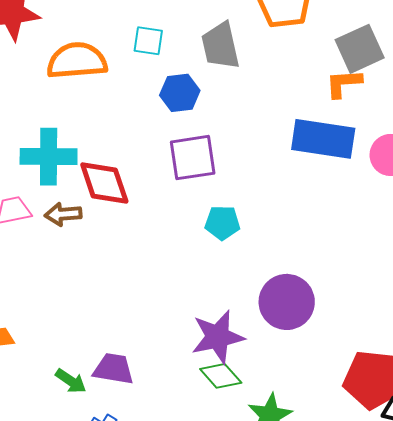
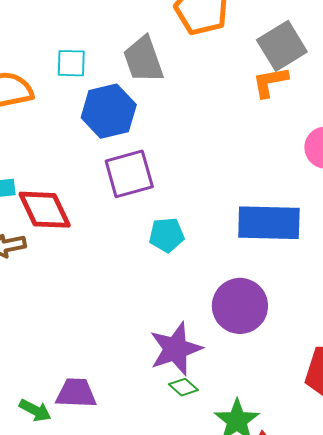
blue hexagon: (180, 93) -> (109, 111), size x1.4
blue rectangle: (323, 139) -> (269, 223), moved
green diamond: (221, 376) -> (183, 387), size x0.7

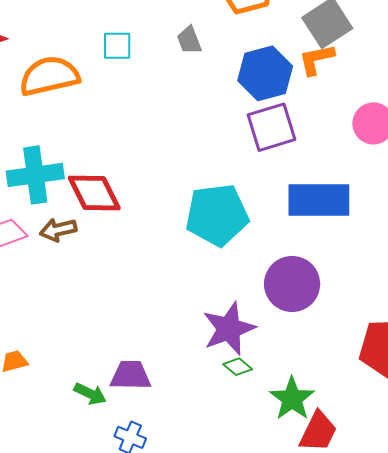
gray trapezoid: (143, 59) -> (189, 40), size x0.6
blue hexagon: (109, 111) -> (265, 73), moved
purple square: (129, 174) -> (272, 127), moved
cyan pentagon: (167, 235) -> (217, 215), size x1.8

